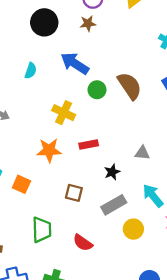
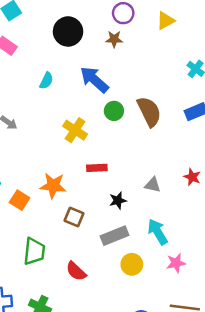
orange star: (49, 150) -> (53, 186), moved

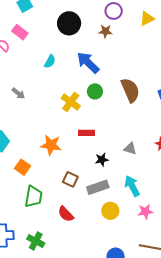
green circle: (114, 111) -> (95, 91), moved
orange square: (20, 200) -> (22, 167), moved
brown square: (74, 217) -> (70, 179), moved

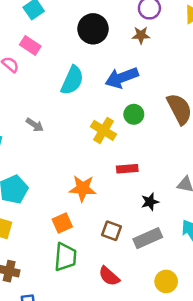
cyan semicircle: (50, 62) -> (72, 80), size x1.6
blue arrow: (88, 63) -> (122, 78), turned -60
orange square: (22, 167) -> (62, 223), moved, turned 35
yellow circle: (110, 211) -> (166, 281), moved

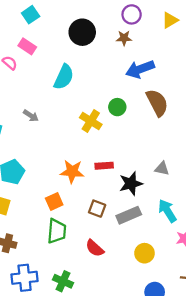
blue arrow: (122, 78) -> (140, 69), moved
red rectangle: (127, 169) -> (104, 166), moved
black star: (150, 202) -> (131, 184), size x1.5

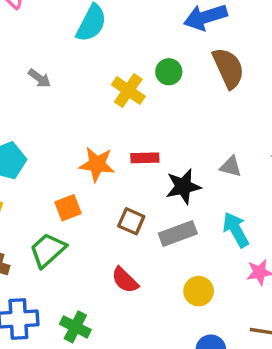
green trapezoid: (57, 231) -> (48, 250), moved, turned -140

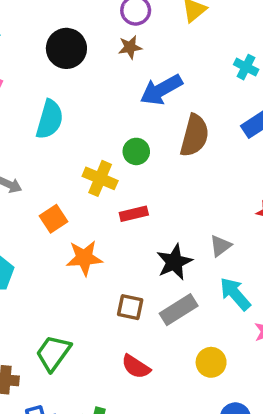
brown semicircle: (228, 68) -> (194, 135), turned 51
red rectangle: (145, 158) -> (134, 214), moved
gray triangle: (231, 167) -> (220, 246), moved, turned -40
orange square: (68, 208) -> (54, 219), moved

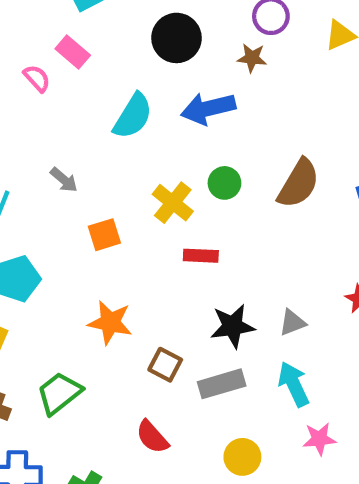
blue arrow: (161, 90) -> (208, 108), moved
orange star: (84, 258) -> (110, 322), moved

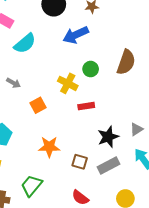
cyan semicircle: (133, 116) -> (25, 43), moved, turned 30

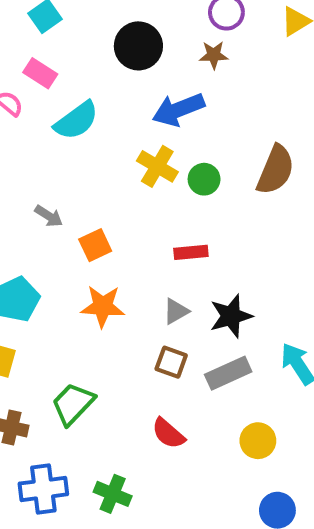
gray arrow: (13, 83) -> (49, 216), moved
yellow cross: (68, 83) -> (157, 166), moved
gray triangle: (136, 129) -> (176, 311), moved
orange star: (49, 147) -> (103, 306), moved

